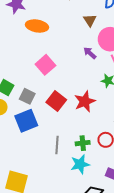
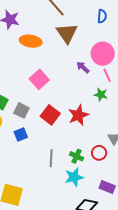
brown triangle: (90, 20) -> (67, 33), moved, size x1.6
blue square: (26, 121) -> (21, 135), size x0.6
green cross: (83, 143) -> (77, 156), turned 32

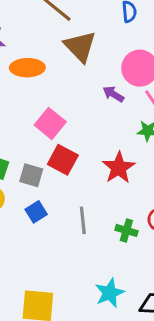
red square: (50, 115) -> (63, 160), moved
gray line: (51, 158) -> (83, 220), moved
cyan star: (74, 177) -> (110, 293), moved

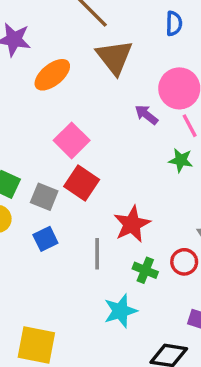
orange ellipse: (27, 68) -> (52, 75), turned -44
red star: (119, 168) -> (132, 224), moved
cyan star: (110, 293) -> (120, 311), moved

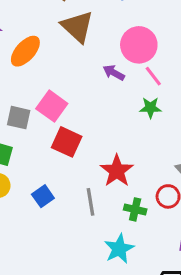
gray square: (44, 197) -> (19, 118), moved

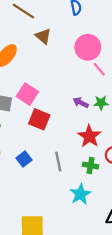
brown triangle: (77, 27) -> (43, 36), size x0.7
purple arrow: (114, 73) -> (81, 103), moved
green star: (150, 108) -> (101, 103), moved
red star: (117, 171) -> (89, 136), moved

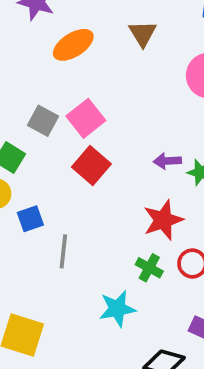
purple arrow: (81, 103) -> (167, 161), turned -48
blue square: (24, 159) -> (30, 219), moved
gray line: (58, 161) -> (63, 251), moved

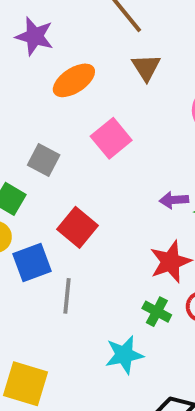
pink square: (86, 118) -> (111, 138), moved
red square: (91, 165) -> (77, 227), moved
blue square: (30, 219) -> (32, 262), size x1.4

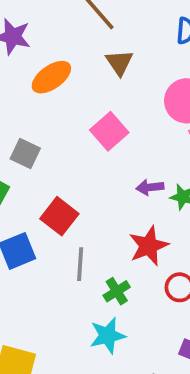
pink square: (111, 138) -> (109, 131), moved
gray line: (67, 296) -> (80, 264), moved
green cross: (157, 312) -> (117, 291), moved, turned 32

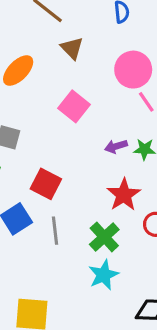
gray line: (80, 264) -> (55, 231), moved
green cross: (117, 291) -> (104, 237), size x1.4

